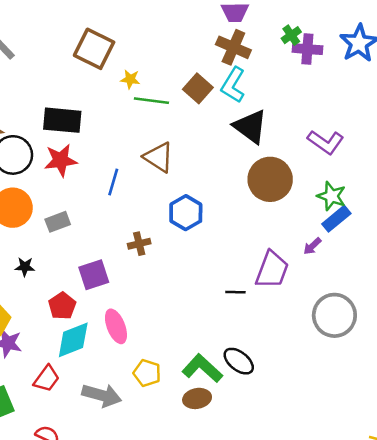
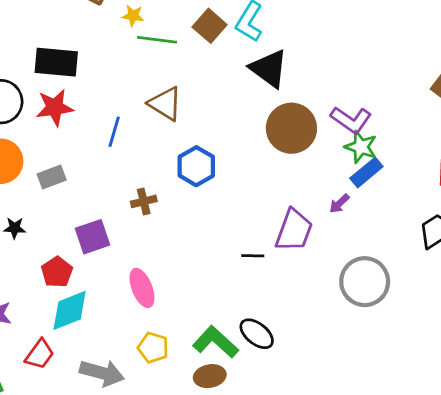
purple L-shape: (326, 142) -> (351, 120), moved
pink ellipse: (116, 326) -> (142, 288), moved

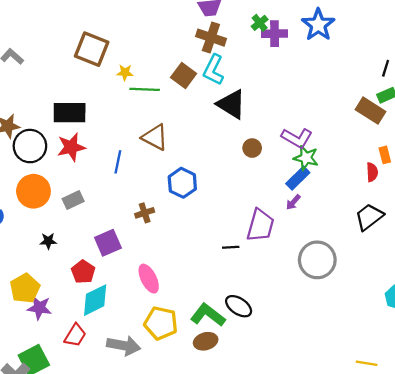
brown circle: (291, 128) -> (252, 148), size x0.5
blue rectangle: (366, 172) -> (298, 178), moved
yellow pentagon: (153, 348) -> (161, 323), size x1.4

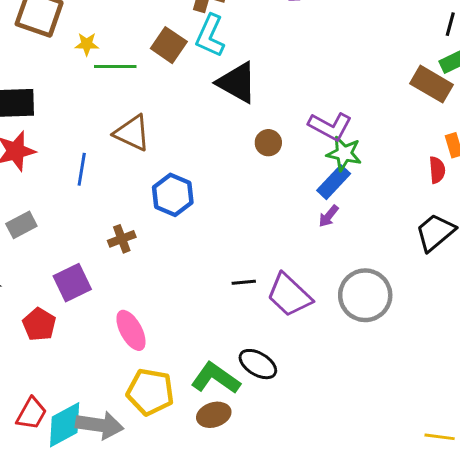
purple trapezoid: (260, 225) -> (289, 295), moved, turned 120
cyan diamond: (95, 300) -> (65, 425), moved

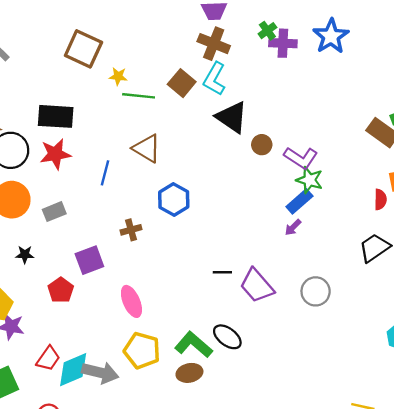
brown circle: (268, 143) -> (262, 145), moved
gray circle: (365, 295) -> (316, 291), size x0.7

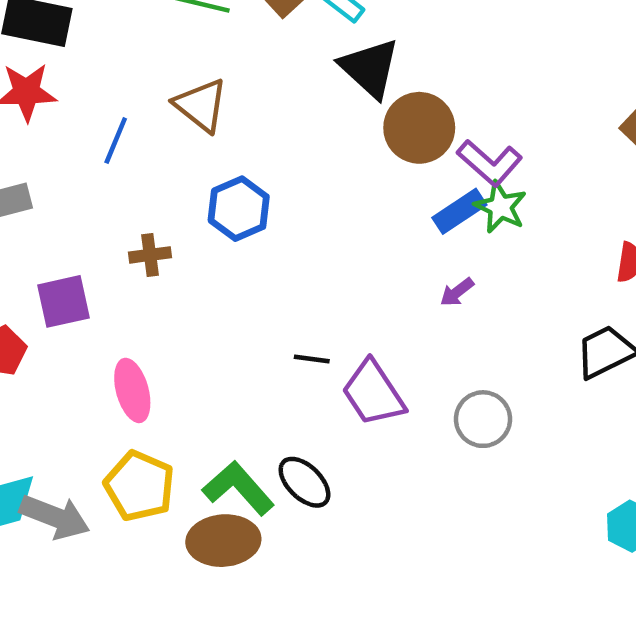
brown circle: (262, 145) -> (419, 128), size x1.8
blue rectangle: (299, 201) -> (459, 211), moved
brown ellipse: (189, 373) -> (223, 541), size x1.4

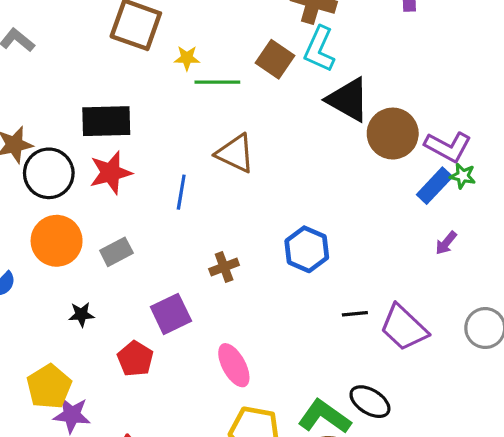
green star: (500, 207) -> (463, 176), size x0.7
blue hexagon: (239, 209) -> (307, 249), moved

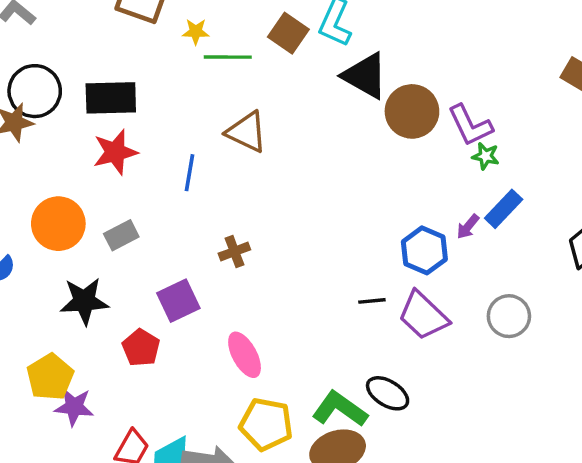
purple L-shape: (448, 147) -> (470, 125), turned 36
black circle: (49, 173) -> (35, 91), moved
blue rectangle: (435, 186) -> (504, 209), moved
blue hexagon: (307, 249) -> (424, 250), moved
black star: (81, 314) -> (84, 301), size x1.8

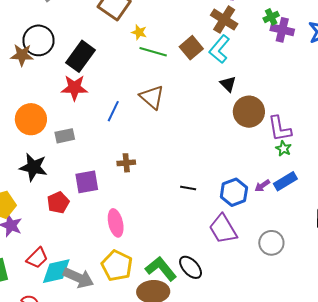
black triangle: (365, 76) -> (228, 84), size x0.6
black rectangle: (111, 98) -> (81, 56), turned -68
black line: (372, 301) -> (188, 188), moved

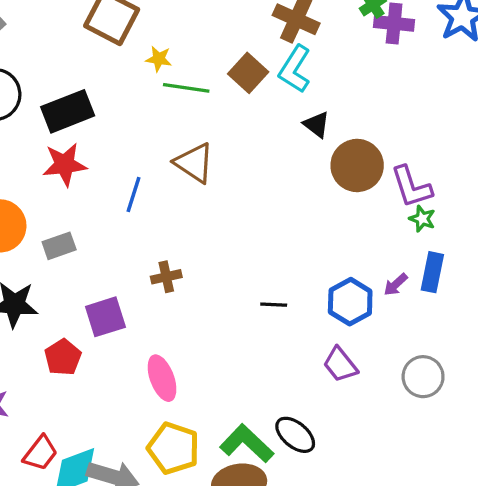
black rectangle: (81, 56) -> (68, 111), turned 40
blue rectangle: (285, 181) -> (432, 272), turned -40
purple trapezoid: (223, 229) -> (340, 365), size x0.7

